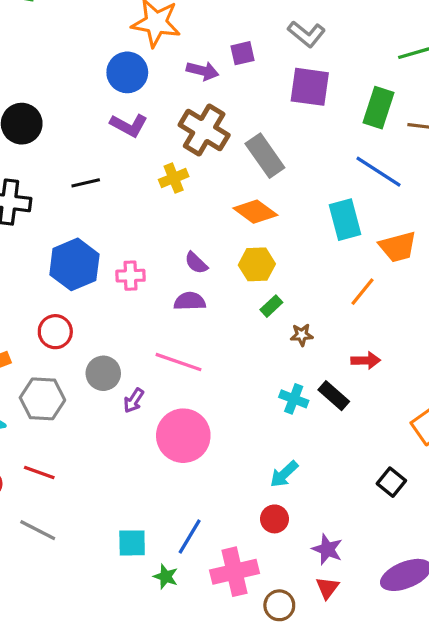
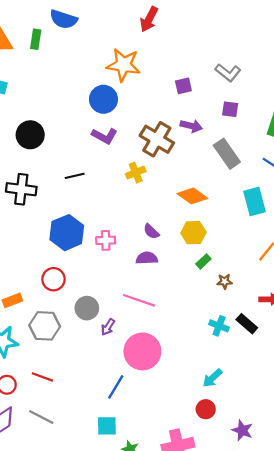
purple arrow: (202, 71) -> (191, 126), moved
purple square: (310, 87) -> (230, 109), size x0.6
gray rectangle: (265, 156) -> (227, 154), moved
blue line: (190, 537) -> (116, 387), moved

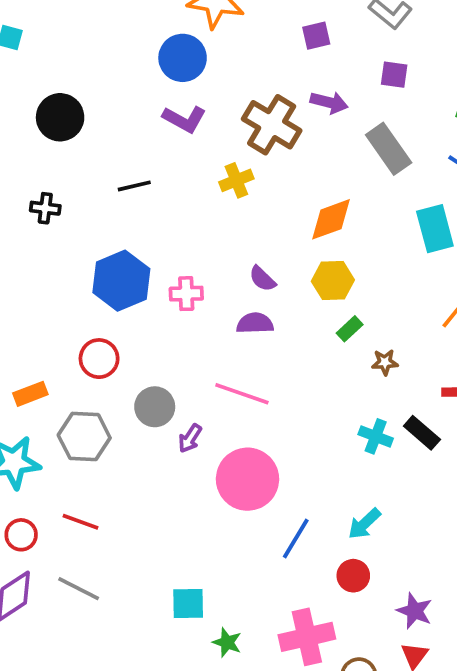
black cross: (21, 189) -> (45, 208), size x0.6
orange diamond: (192, 196) -> (331, 219), turned -56
blue line: (116, 387) -> (296, 539), moved

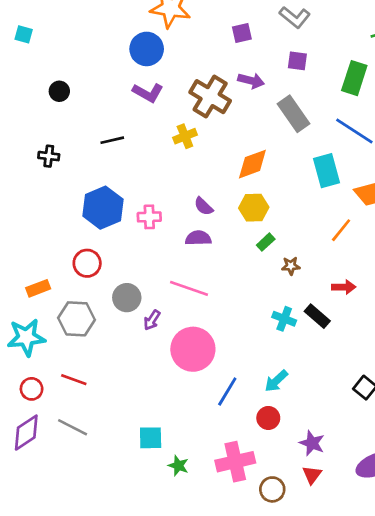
black circle: (60, 117) -> (59, 91), size x0.6

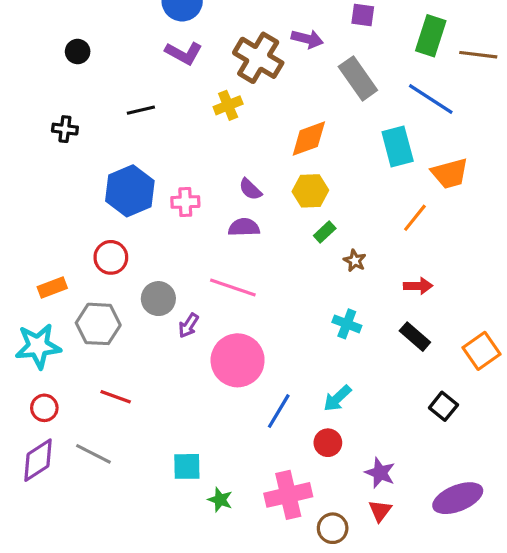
brown star: (291, 266) -> (355, 261), turned 30
black rectangle: (317, 316) -> (415, 337), moved
red line: (74, 380) -> (116, 397), moved

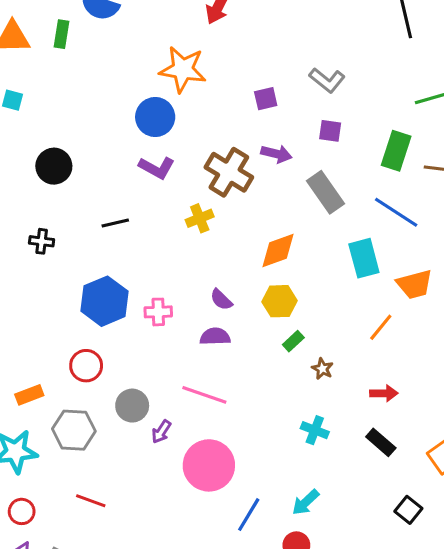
black circle: (78, 52) -> (54, 166), size x1.5

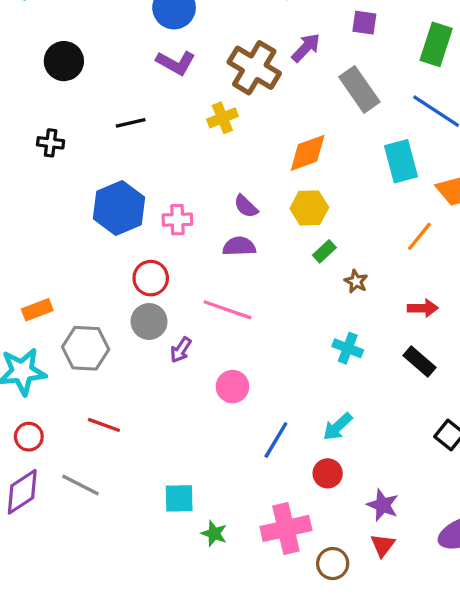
purple arrow: (276, 154) -> (306, 48), turned -60
red circle: (86, 366) -> (151, 278), moved
pink circle: (209, 465) -> (232, 387), size x0.6

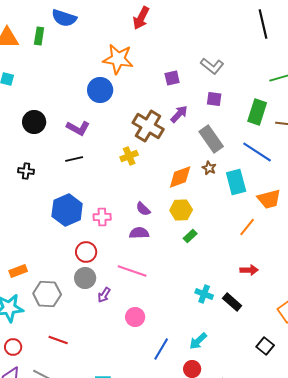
purple L-shape: (176, 63) -> (78, 128), moved
brown star: (356, 281) -> (209, 168), moved
black rectangle: (419, 362) -> (232, 302), moved

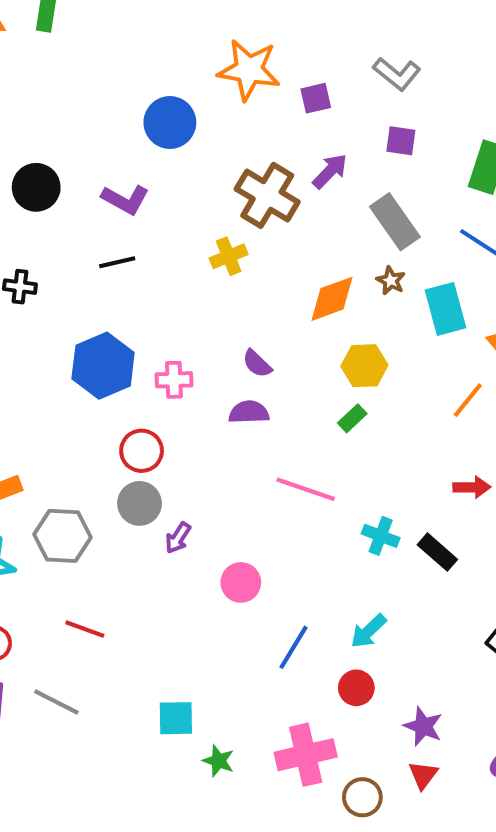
orange star: (118, 59) -> (249, 70), moved
yellow hexagon: (181, 210) -> (364, 366), moved
pink line: (132, 271) -> (306, 489), moved

